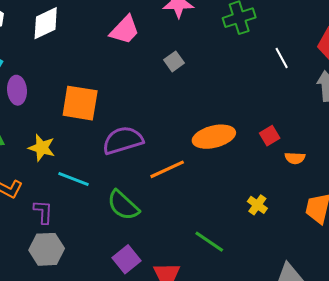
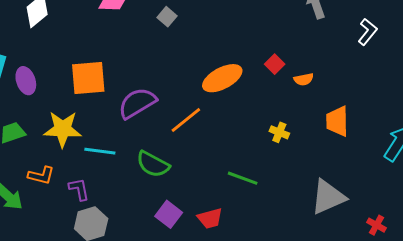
yellow star: (42, 148) -> (63, 129), size x1.4

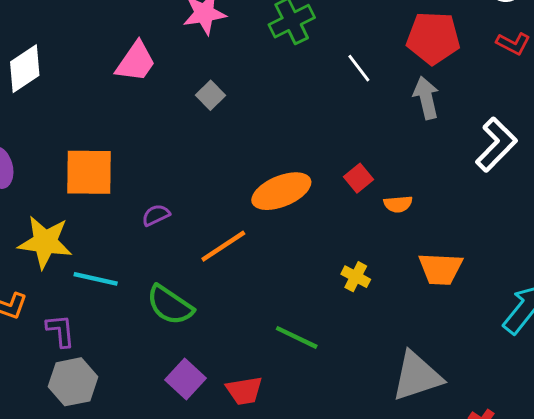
white L-shape: (367, 32) -> (496, 145), size x1.4
purple semicircle: (137, 103) -> (156, 215), size x0.5
orange trapezoid: (337, 121) -> (441, 269), turned -92

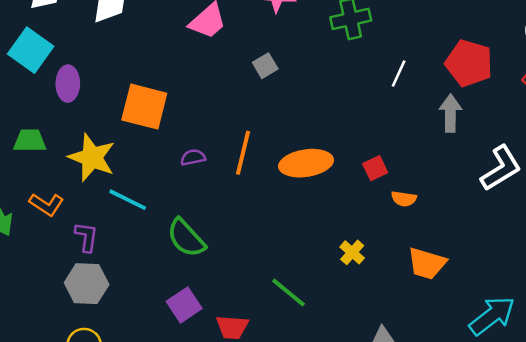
white line: (359, 68) -> (399, 74), turned 48
orange line: (223, 246) -> (243, 153), moved, turned -57

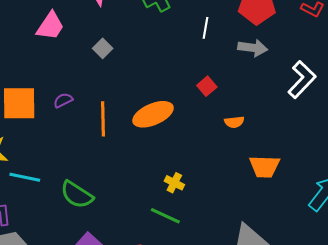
gray arrow: (450, 113) -> (253, 48), turned 112
purple semicircle: (193, 157) -> (63, 100), moved
red square: (375, 168) -> (207, 86), moved
yellow cross: (352, 252) -> (174, 183), moved

